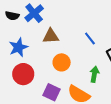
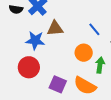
blue star: (18, 47) -> (35, 40), moved, turned 30
orange circle: (62, 62) -> (84, 53), moved

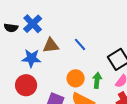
blue line: (94, 29) -> (80, 44), moved
orange circle: (84, 53) -> (76, 78), moved

